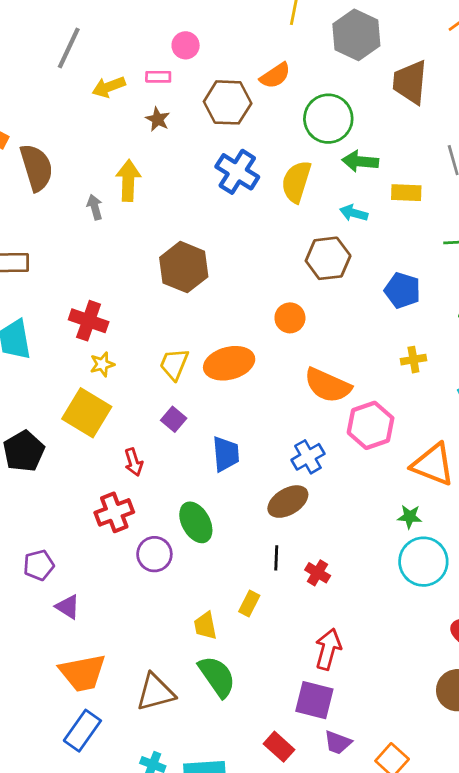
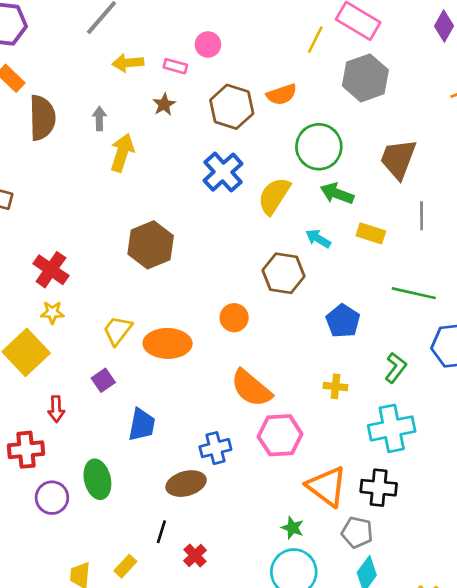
brown trapezoid: (410, 82) -> (398, 159), moved
gray arrow: (95, 207) -> (99, 118), moved

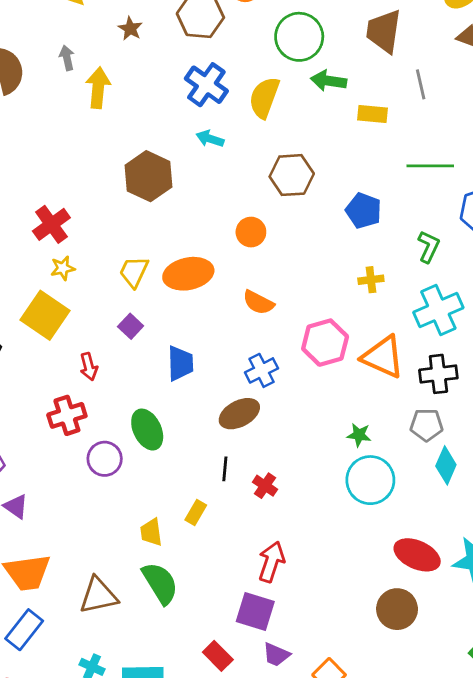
cyan arrow: (318, 239) -> (210, 139), moved
red cross: (51, 270) -> (51, 224), turned 32
orange semicircle: (251, 388) -> (258, 302), moved, size x0.7
orange triangle: (327, 486) -> (383, 357), moved

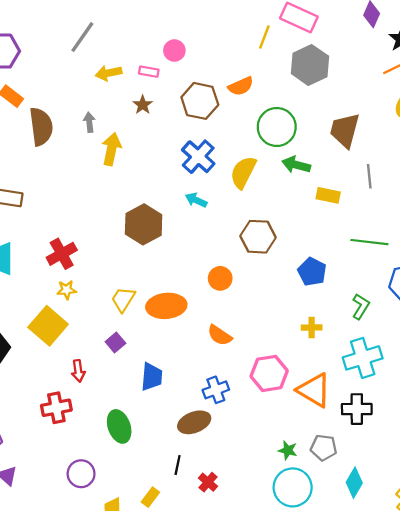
gray pentagon: (427, 425) -> (324, 448), moved
purple circle: (105, 459) -> (81, 474), moved

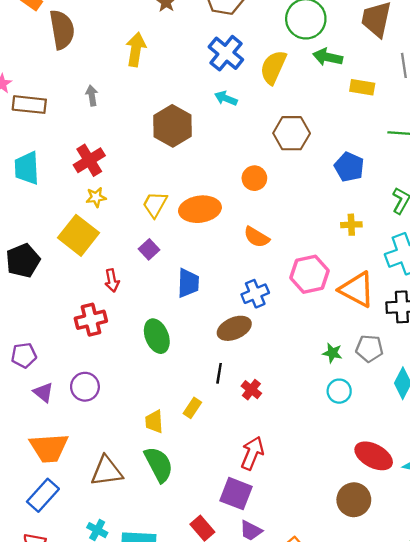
gray arrow: (89, 122) -> (92, 96), moved
purple circle: (81, 474) -> (85, 387), moved
cyan circle: (293, 487) -> (339, 391), size x0.6

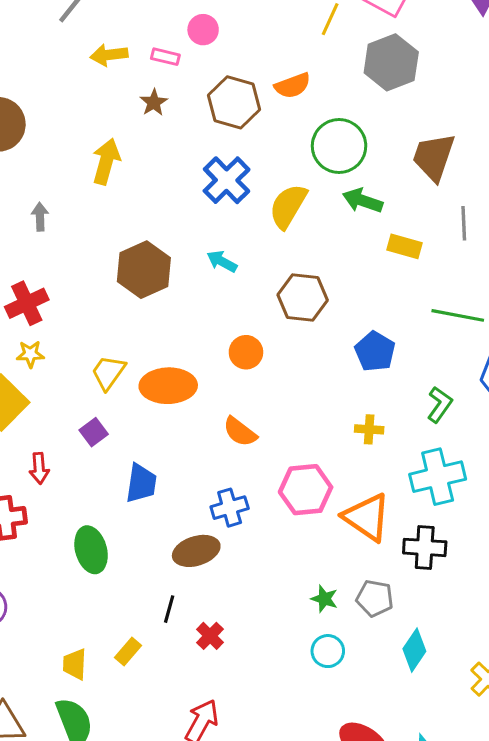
cyan arrow: (226, 98) -> (222, 261), moved

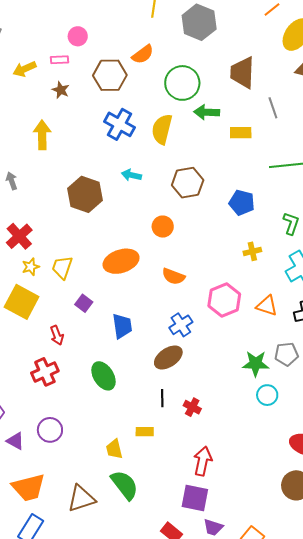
yellow trapezoid: (108, 372) -> (62, 267), moved
orange triangle: (367, 517) -> (267, 306), size x0.7
green star: (324, 599) -> (256, 364), size x1.5
yellow rectangle: (128, 652) -> (145, 432), turned 66

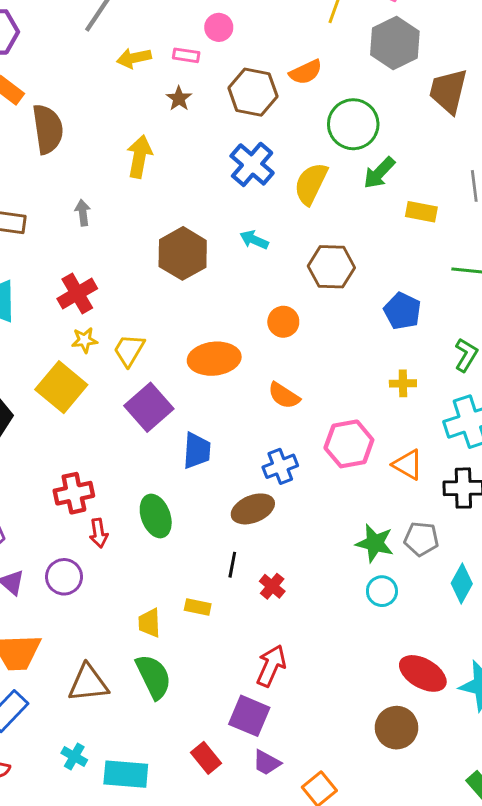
brown trapezoid: (242, 73) -> (448, 91), moved
green arrow: (207, 112) -> (379, 173), turned -60
purple square: (84, 303) -> (149, 407), size x1.8
red arrow: (57, 335) -> (99, 533), moved

